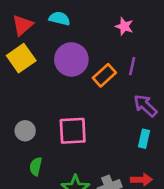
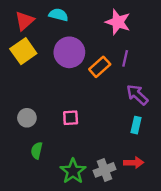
pink star: (124, 26) -> (118, 22), size x1.5
pink square: (73, 131) -> (71, 118), size x0.6

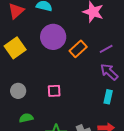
yellow square: (23, 51) -> (15, 48), moved
purple line: (125, 58) -> (106, 49), moved, turned 48
green semicircle: (37, 151) -> (26, 118), turned 64

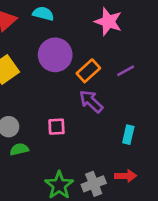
purple arrow: (109, 72) -> (91, 101), moved
green semicircle: (26, 118) -> (19, 149), moved

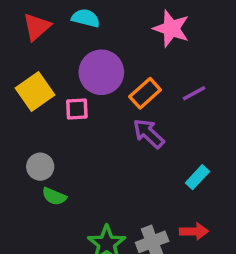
pink square: (56, 127) -> (77, 109), moved
cyan rectangle: (128, 135) -> (197, 177), turned 30
green semicircle: (19, 149) -> (54, 196), turned -144

